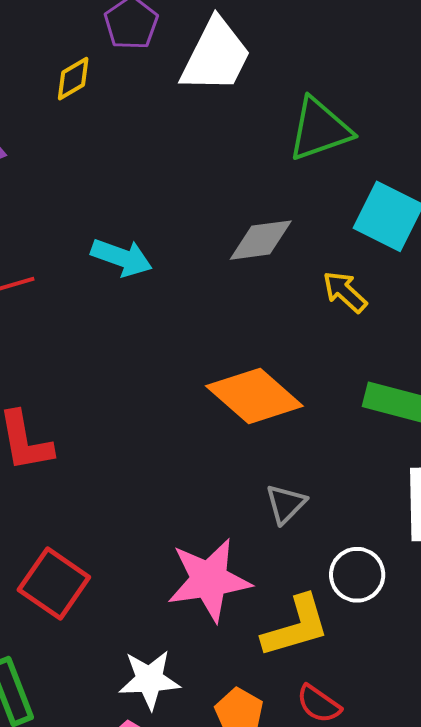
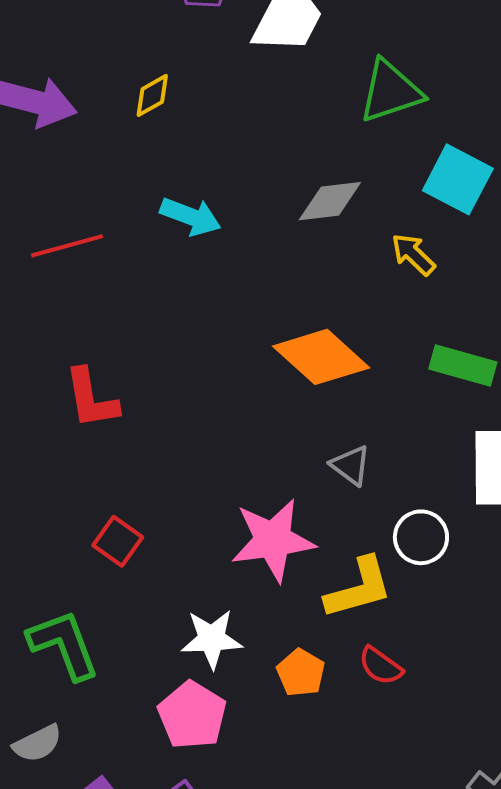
yellow diamond: (73, 79) -> (152, 95), moved
gray triangle: (286, 504) -> (351, 465), turned -39
red square: (54, 584) -> (118, 541), size x0.7

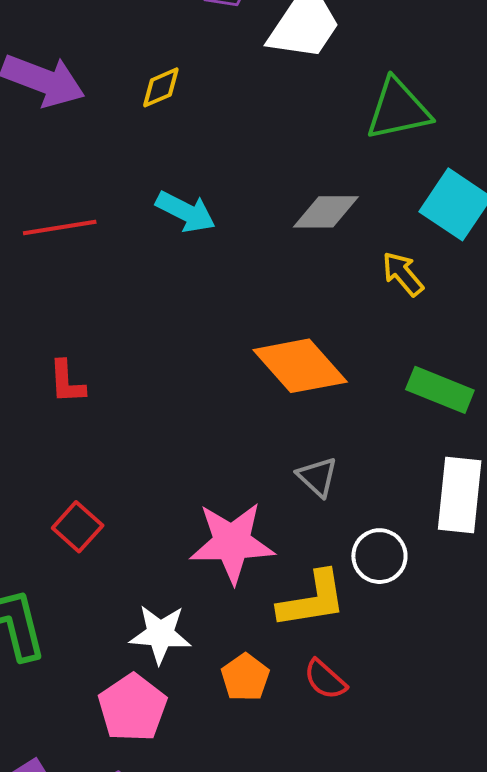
red L-shape: (91, 399) -> (67, 382), size x0.7

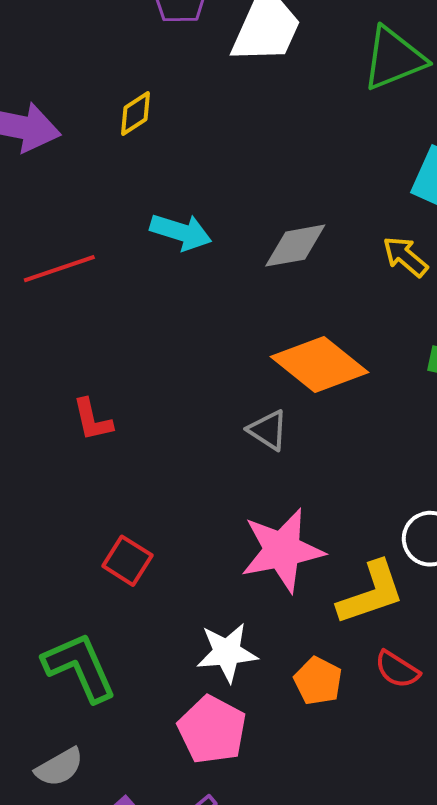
green triangle: (398, 109) -> (394, 59), moved
gray diamond: (326, 212) -> (295, 246), moved
gray triangle: (317, 477) -> (268, 430), moved

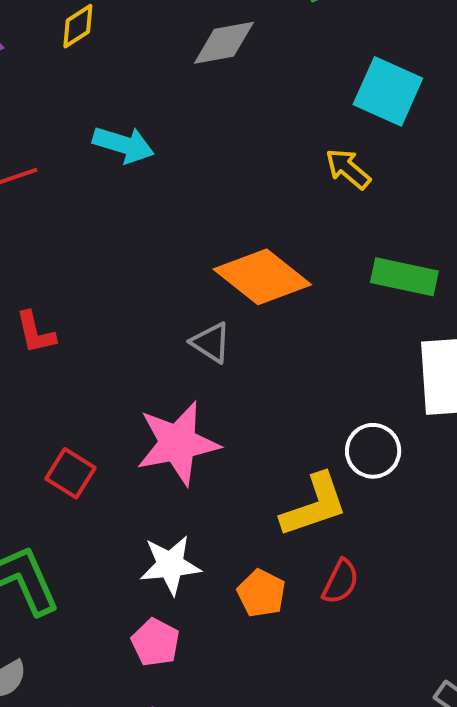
gray diamond: (295, 246) -> (224, 43), moved
pink star: (282, 550) -> (178, 443), moved
red semicircle: (397, 669) -> (341, 582), turned -96
pink pentagon: (212, 730) -> (155, 642), size x0.7

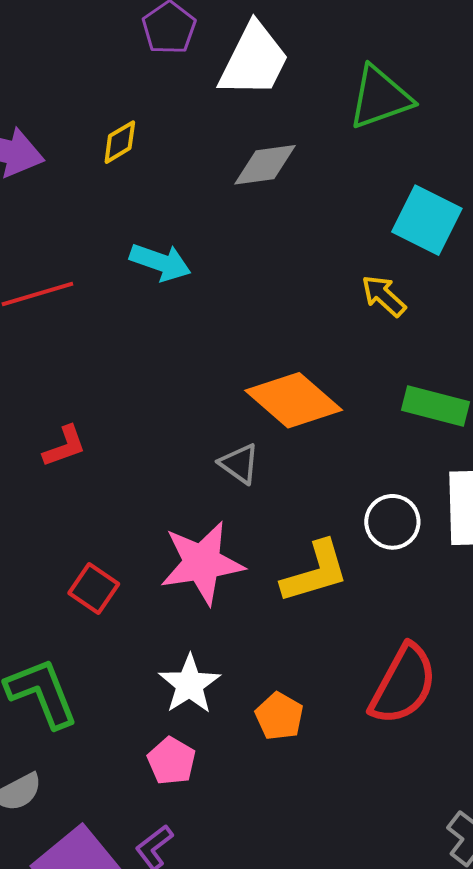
red L-shape: (35, 333) -> (64, 446), turned -99
white circle: (373, 451) -> (392, 522), moved
yellow L-shape: (314, 505) -> (315, 572), moved
white star: (170, 565) -> (190, 684), turned -30
red semicircle: (341, 582) -> (403, 684), moved, size x1.8

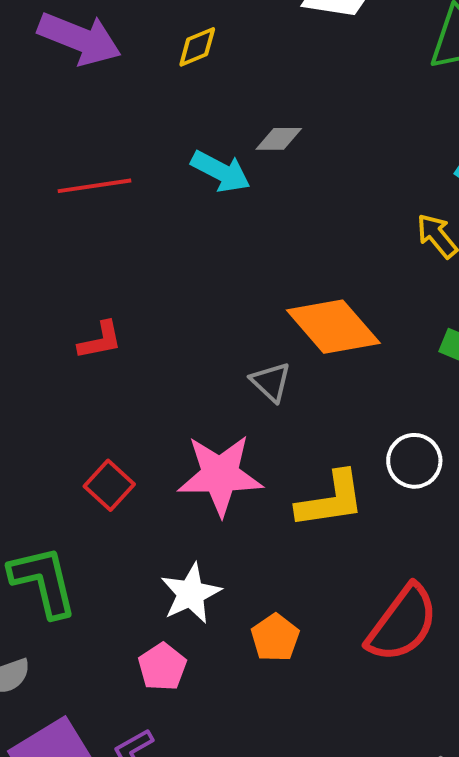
gray diamond: (265, 165) -> (279, 139), moved, size x0.7

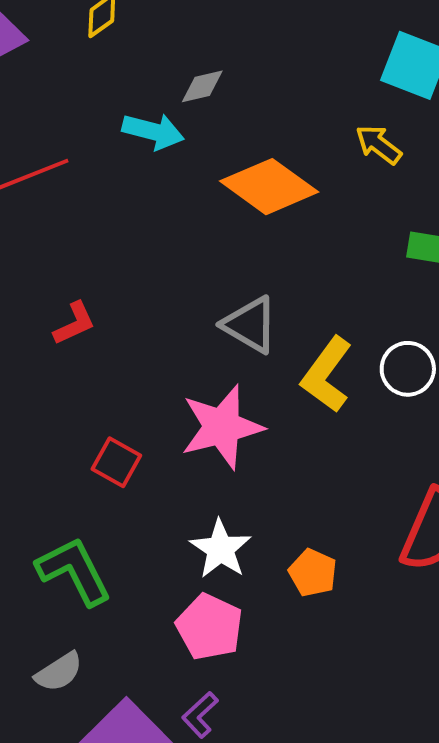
orange diamond: (333, 327) -> (269, 187), moved
gray triangle: (271, 382) -> (250, 325), size x1.4
yellow L-shape: (331, 500) -> (327, 375), moved, turned 148
pink pentagon: (162, 667) -> (209, 627), size x1.4

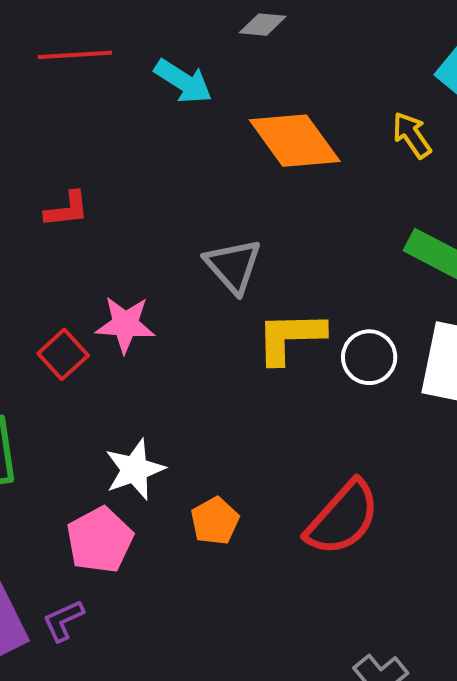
cyan arrow: (153, 131) -> (183, 81), moved
yellow L-shape: (327, 375) -> (290, 337), turned 34
pink star: (222, 427) -> (125, 324), moved, size x0.7

